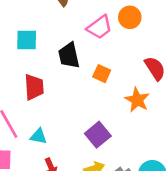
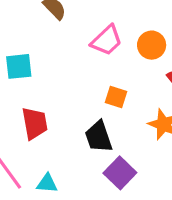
orange circle: (130, 17) -> (152, 45), moved
black trapezoid: (69, 56) -> (99, 137), moved

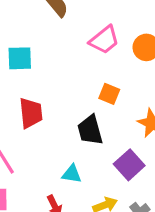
purple square: (120, 173) -> (129, 165), moved
cyan triangle: (47, 183) -> (72, 174), moved

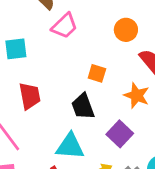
pink trapezoid: (104, 40) -> (65, 26), moved
cyan triangle: (72, 174) -> (70, 146), size x1.6

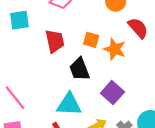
red trapezoid: (30, 96) -> (55, 41), moved
orange star: (137, 96) -> (115, 49), moved

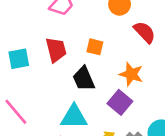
cyan square: (19, 20) -> (19, 59), moved
orange star: (115, 49) -> (131, 74), moved

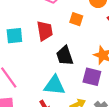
orange square: (95, 47) -> (76, 19), moved
purple square: (120, 102) -> (92, 77), turned -30

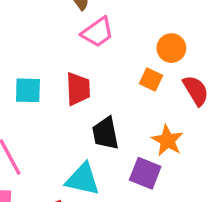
orange square: (76, 19) -> (151, 80), moved

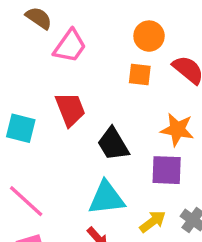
cyan square: (28, 90) -> (21, 128), turned 32

